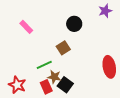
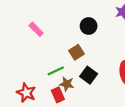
black square: (65, 85) -> (89, 75), moved

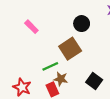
brown square: (77, 52) -> (70, 49), size x1.5
black square: (89, 75) -> (94, 81), moved

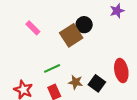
brown square: (70, 49) -> (71, 35), moved
brown star: (61, 79) -> (76, 82), moved

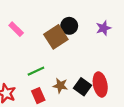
purple star: (117, 11) -> (103, 28), moved
red ellipse: (121, 71) -> (100, 84), moved

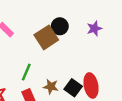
green line: (36, 71) -> (26, 72), turned -42

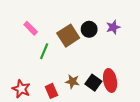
black circle: (60, 26) -> (89, 29), moved
green line: (26, 72) -> (44, 51), moved

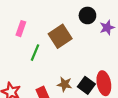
pink rectangle: (31, 28) -> (21, 29), turned 64
black circle: (89, 29) -> (87, 15), moved

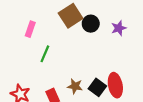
black circle: (87, 15) -> (91, 24), moved
brown square: (60, 36) -> (71, 16), moved

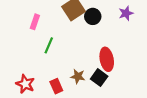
purple star: (119, 28) -> (126, 13), moved
red ellipse: (115, 85) -> (107, 59), moved

